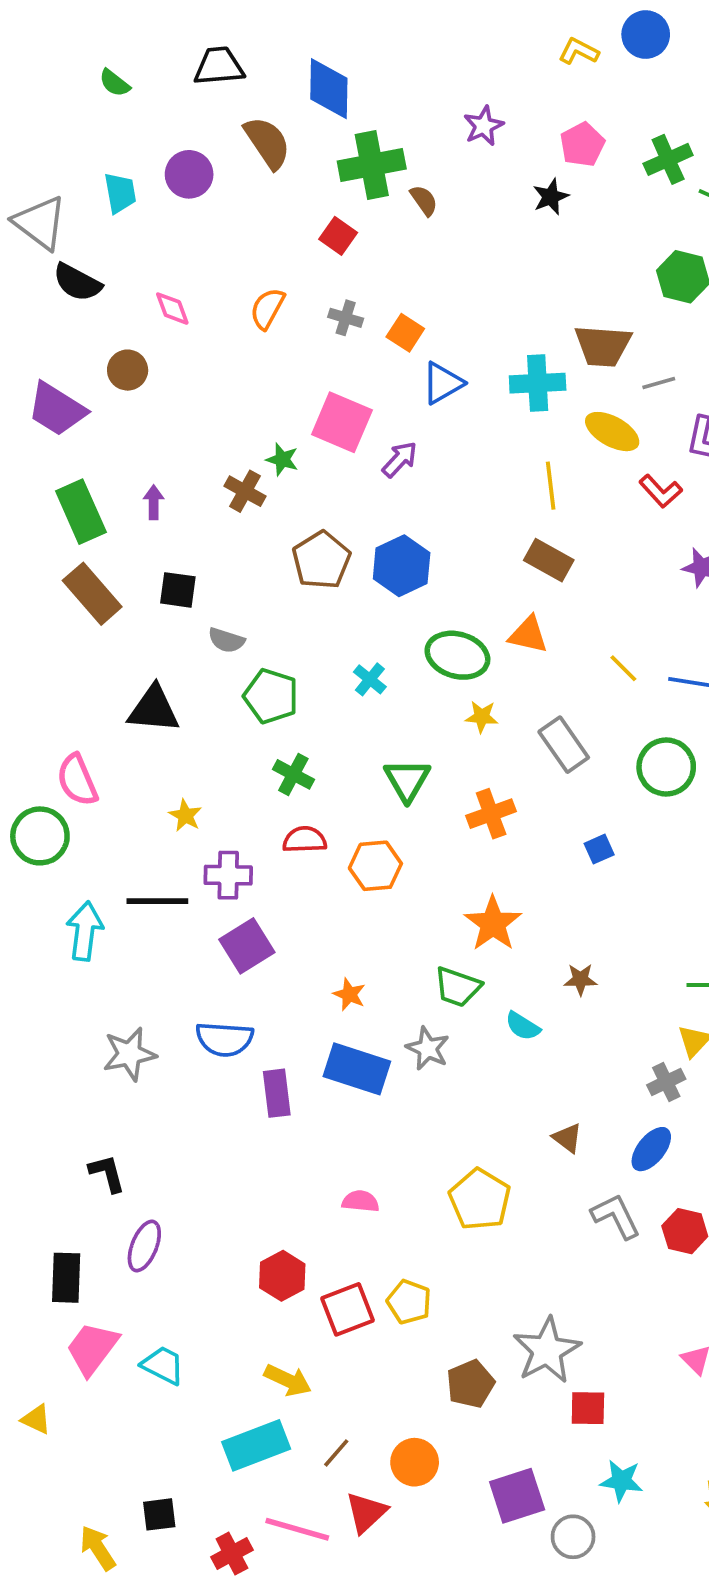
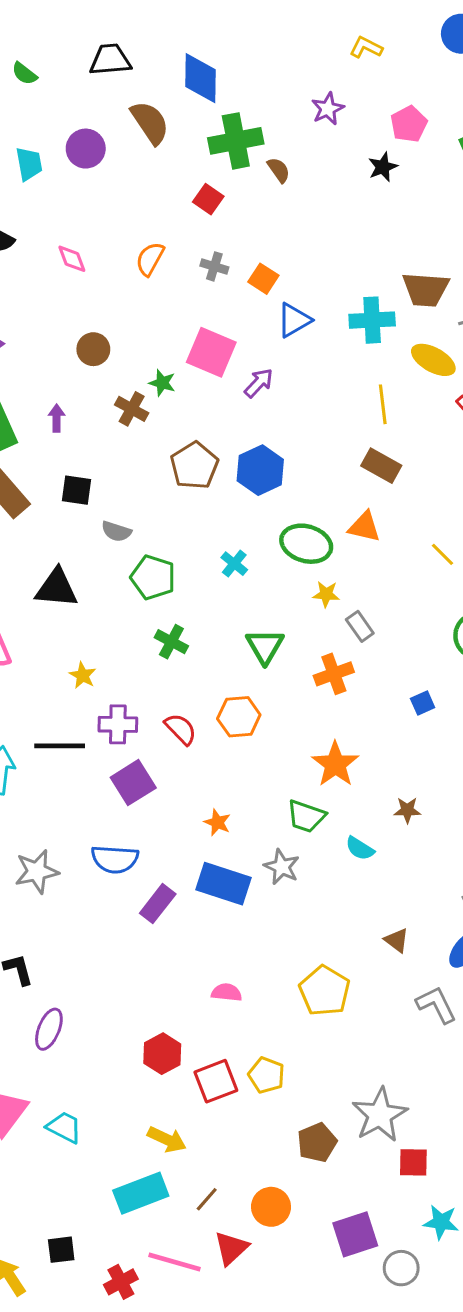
yellow L-shape: (579, 51) -> (366, 47), moved
brown circle: (128, 370) -> (93, 349), moved
gray rectangle: (564, 745) -> (360, 626), moved, size x0.7
red semicircle: (305, 840) -> (181, 729), moved, turned 48
purple rectangle: (277, 1093) -> (158, 904), turned 45

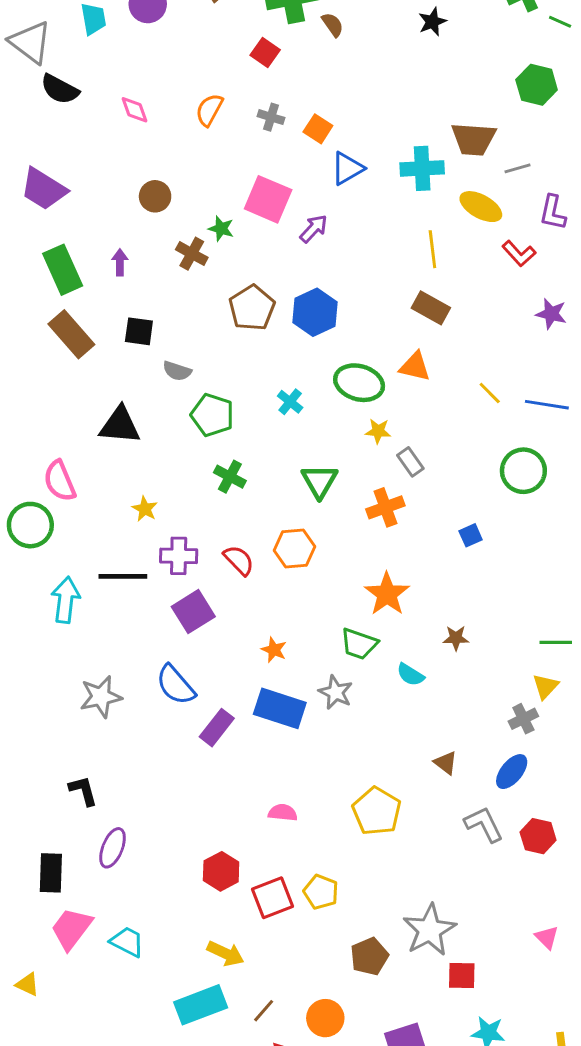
blue semicircle: (115, 859) -> (176, 685), turned 45

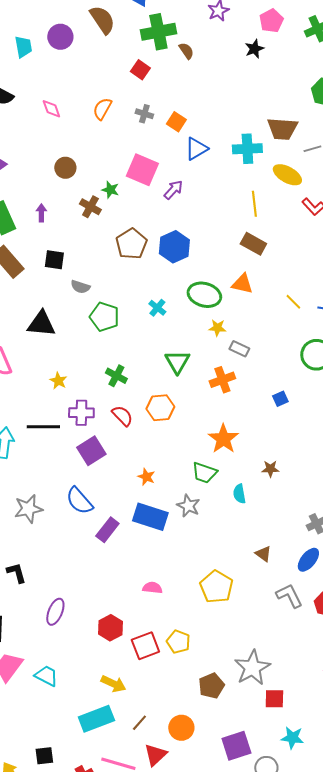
gray rectangle: (410, 462) -> (239, 349), turned -30
green cross: (230, 477) -> (116, 376), moved
cyan semicircle: (410, 675) -> (239, 494), turned 48
purple ellipse: (113, 848) -> (55, 612), moved

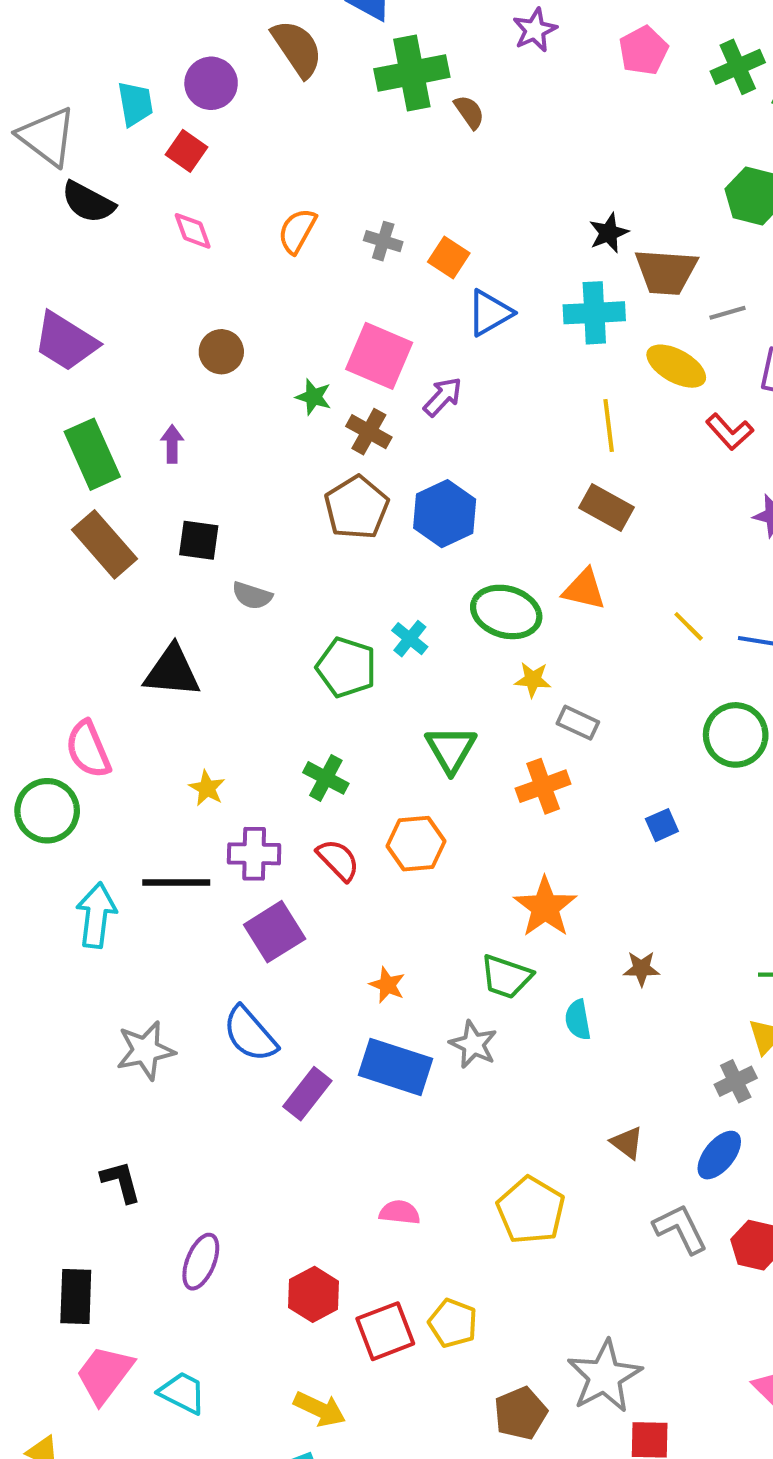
black star: (254, 49) -> (609, 233), moved
red square: (140, 70) -> (186, 151), moved
brown cross: (90, 207) -> (369, 432), moved
green pentagon: (104, 317) -> (346, 667), moved

